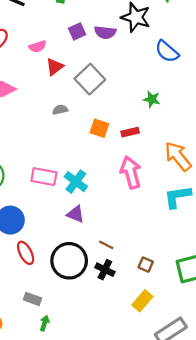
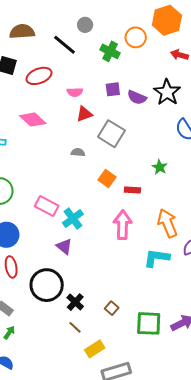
gray square: (90, 79) -> (111, 134), turned -32
brown line: (106, 245) -> (75, 327), moved
yellow rectangle: (142, 301) -> (95, 349), moved

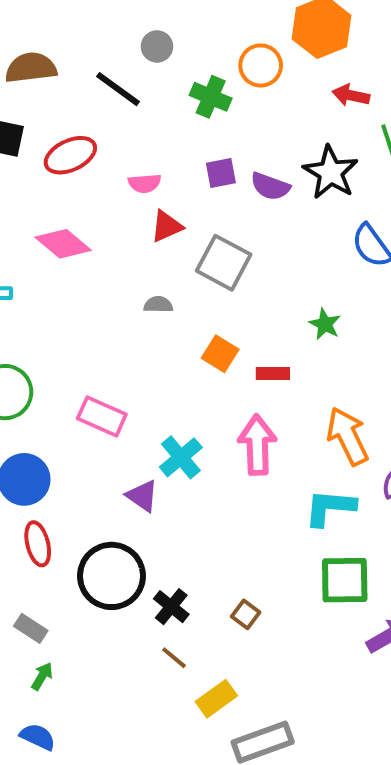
cyan cross: (73, 219) -> (181, 457), moved
green square: (149, 323) -> (345, 580), moved

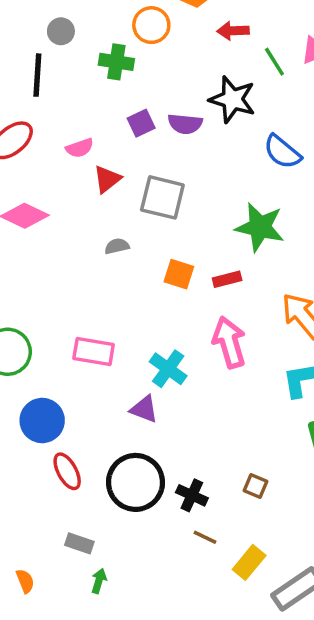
black line: (118, 89) -> (37, 75), turned 72
green star: (325, 324) -> (260, 227), size x1.8

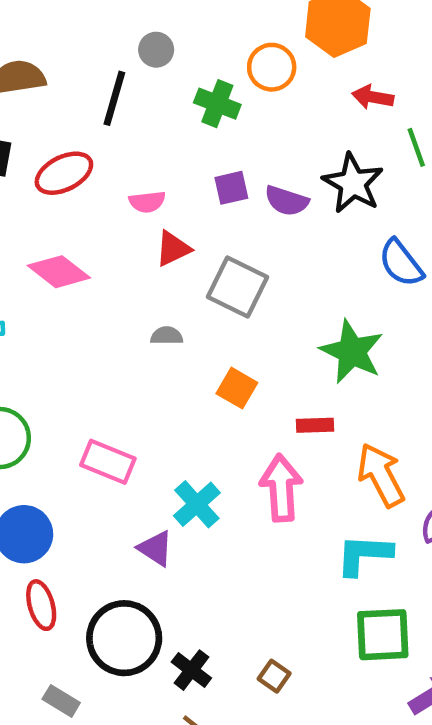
red rectangle: (227, 279) -> (315, 425), moved
gray rectangle: (79, 543) -> (61, 701), moved

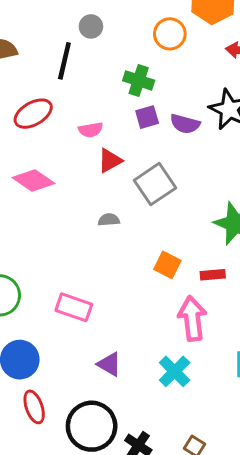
green cross: (217, 104) -> (139, 80), moved
gray square: (238, 287) -> (155, 184), turned 33
orange square: (237, 388) -> (167, 265), moved
cyan cross: (197, 504) -> (175, 371), moved

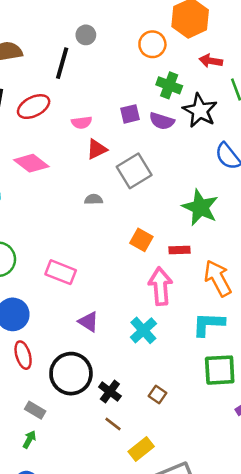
green cross: (139, 80) -> (169, 85), moved

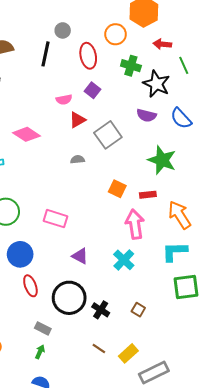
red ellipse: (34, 107) -> (88, 56), moved, turned -70
purple square: (130, 114) -> (92, 90), moved, turned -35
purple semicircle: (162, 121) -> (146, 115), moved
brown line: (113, 424) -> (99, 348), moved

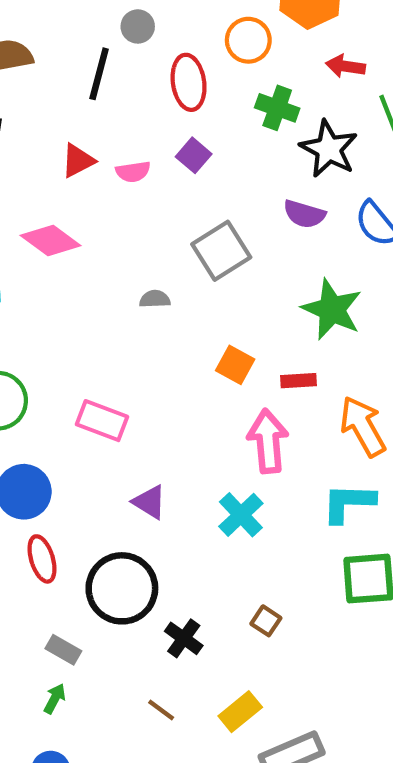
red triangle: (77, 120) -> (78, 161), moved
black cross: (101, 310) -> (184, 638), moved
brown line: (99, 348) -> (161, 710), moved

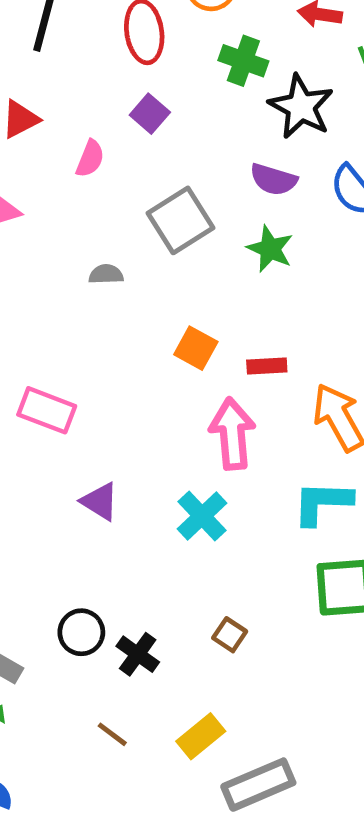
pink semicircle: (133, 172) -> (90, 159), moved, turned -60
green star: (332, 309) -> (270, 249), moved, size x0.7
black circle: (122, 588) -> (81, 632), moved, size x0.6

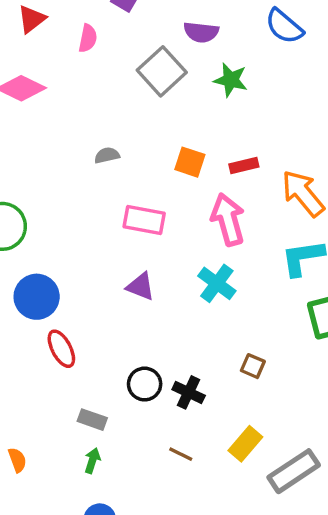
purple semicircle: (273, 180) -> (201, 32), moved
gray semicircle: (106, 274) -> (107, 155), moved
pink rectangle: (47, 410) -> (144, 220), moved

